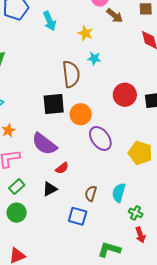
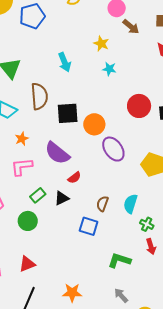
cyan arrow: (50, 21) -> (65, 62), moved
brown semicircle: (71, 74) -> (39, 96), moved
green rectangle: (17, 187) -> (38, 195), moved

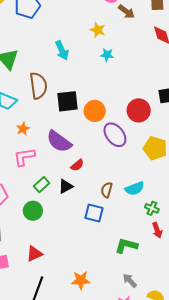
red circle: (139, 106) -> (139, 110), moved
cyan semicircle: (130, 204) -> (135, 188), turned -126

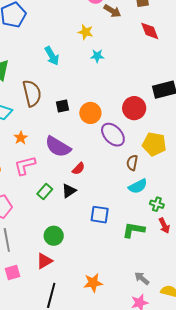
black square: (68, 101) -> (62, 106), size x0.6
brown semicircle: (107, 190) -> (132, 163), moved
green circle: (33, 211) -> (54, 236), moved
green L-shape: (126, 246) -> (134, 230), moved

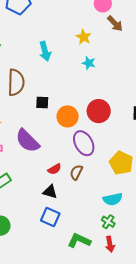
red circle: (134, 108) -> (99, 111), moved
brown semicircle: (132, 163) -> (76, 172), moved
red semicircle: (78, 169) -> (55, 169), moved
cyan semicircle: (138, 186) -> (113, 199), moved
black triangle: (69, 191) -> (50, 192), moved, turned 35

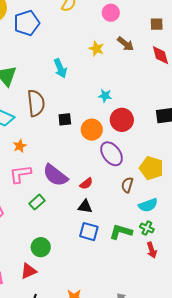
brown arrow: (115, 24) -> (125, 44), moved
cyan star: (89, 63) -> (105, 96), moved
purple semicircle: (27, 141) -> (55, 175), moved
brown semicircle: (76, 172) -> (127, 185), moved
green L-shape: (79, 241) -> (121, 232), moved

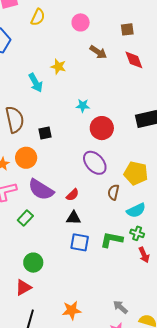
yellow star: (96, 49) -> (58, 67), moved
orange circle: (92, 130) -> (26, 158), moved

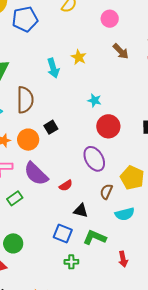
black square: (45, 133) -> (51, 127), moved, turned -32
black triangle: (74, 218) -> (81, 211), moved
green cross: (137, 233) -> (71, 262), moved, turned -32

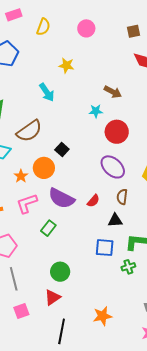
brown arrow: (121, 51) -> (113, 92), moved
yellow star: (79, 57) -> (66, 65), moved
brown semicircle: (25, 100) -> (29, 131), turned 72
brown semicircle: (106, 192) -> (122, 197), moved
green cross: (71, 262) -> (128, 267), moved

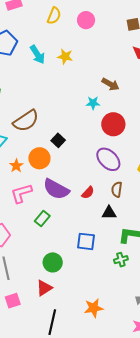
yellow semicircle: (43, 27) -> (54, 16), moved
cyan arrow: (47, 92) -> (37, 54), moved
blue square: (105, 248) -> (86, 241), moved

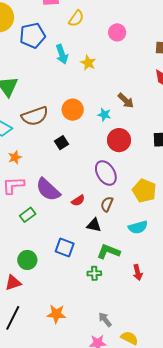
yellow semicircle: (54, 16) -> (76, 19), moved
orange circle: (39, 158) -> (73, 110), moved

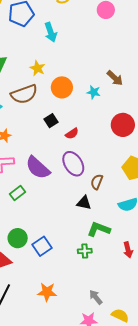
yellow star: (88, 63) -> (37, 68), moved
red circle: (119, 140) -> (123, 125), moved
purple ellipse: (106, 173) -> (73, 164), moved
red semicircle: (78, 201) -> (72, 133), moved
blue square: (65, 247) -> (42, 246), moved, turned 36

